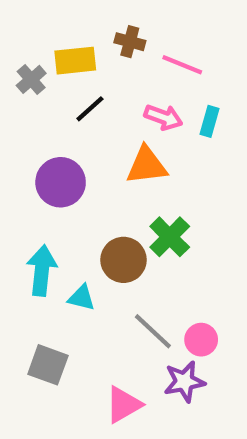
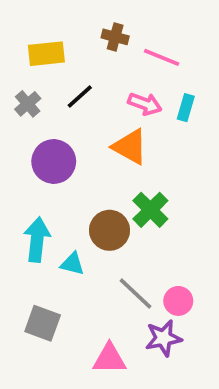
yellow rectangle: (75, 61) -> (46, 54), moved
gray cross: (31, 79) -> (28, 104), moved
orange triangle: (147, 165) -> (130, 147), turned 36
pink triangle: (124, 405) -> (110, 359), turned 30

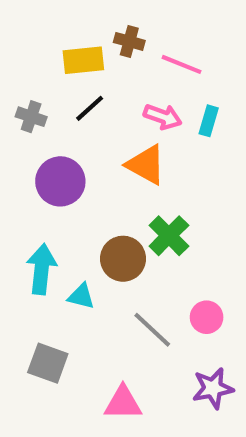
yellow rectangle: (46, 54) -> (83, 60), moved
gray cross: (28, 104) -> (31, 117), turned -30
pink circle: (178, 301) -> (207, 317), moved
purple star: (163, 338) -> (213, 388), moved

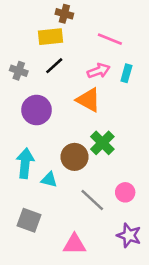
brown cross: (129, 41) -> (64, 14), moved
pink arrow: (163, 117) -> (99, 71), turned -40
purple star: (213, 388) -> (129, 235), turned 30

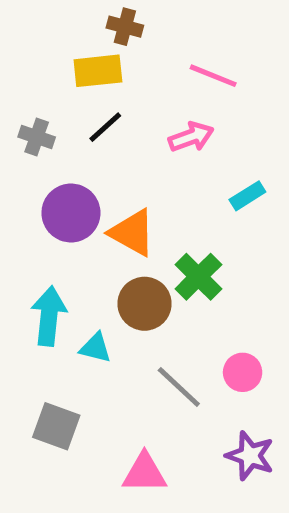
cyan rectangle: (126, 73) -> (247, 196), moved, turned 42
orange triangle: (88, 100) -> (132, 233), moved

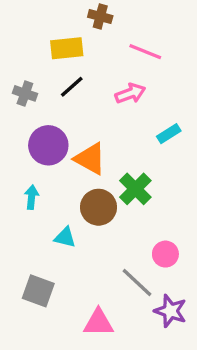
brown cross: (125, 27) -> (100, 16), moved
cyan arrow: (49, 316) -> (32, 197), moved, size x0.6
gray line: (179, 387) -> (137, 282), moved

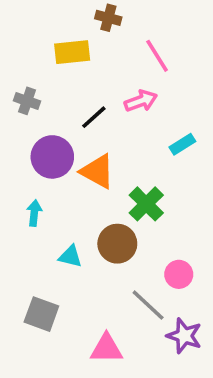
pink line: (145, 52) -> (157, 56), turned 36
black line: (72, 87) -> (94, 117), moved
brown circle: (98, 207) -> (117, 244), moved

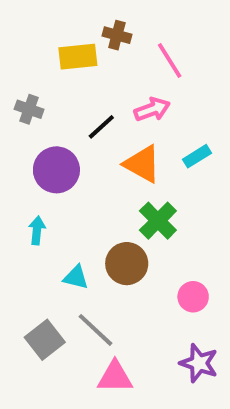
brown cross: (108, 18) -> (117, 35), moved
orange triangle: (97, 171) -> (142, 164), moved
gray line: (148, 305) -> (95, 330), moved
gray square: (41, 314) -> (45, 340), turned 32

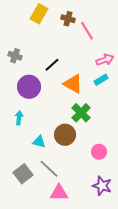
brown cross: (117, 35) -> (68, 19), moved
yellow rectangle: (78, 57) -> (39, 14), moved, turned -54
pink arrow: (152, 109) -> (105, 60), moved

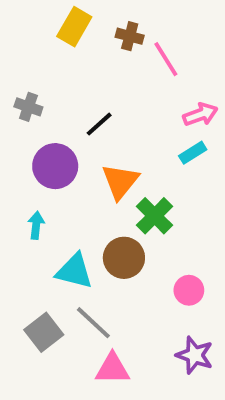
orange triangle: (73, 84) -> (120, 181), moved, turned 40
cyan triangle: (39, 142) -> (74, 271), size x1.5

